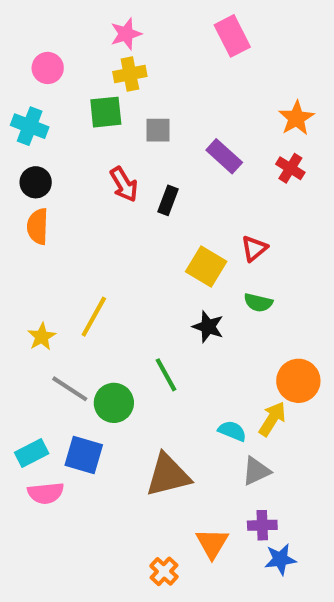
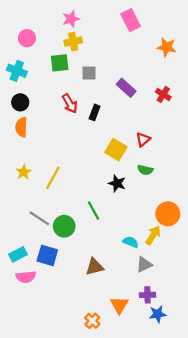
orange star: (296, 118) -> (167, 47), moved, turned -30
yellow star: (42, 337) -> (24, 172), moved
brown triangle: (168, 475) -> (95, 267), size x0.7

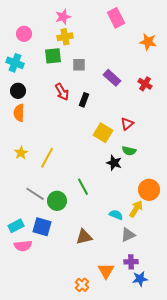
black star: (117, 183) -> (114, 163), moved

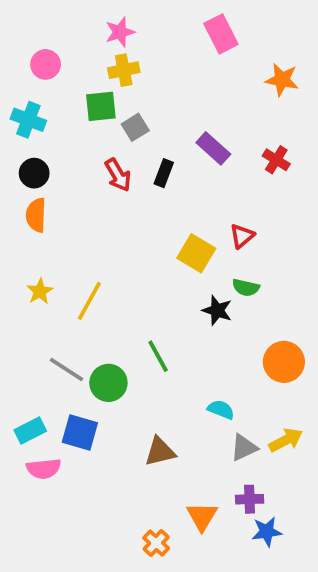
gray square: (79, 65) -> (135, 127), moved, turned -32
black rectangle: (84, 100) -> (164, 173), moved
yellow arrow: (136, 209) -> (286, 440), moved, turned 30

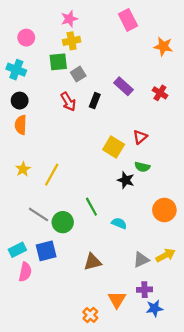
cyan semicircle: (221, 410) -> (119, 223), moved
blue square: (80, 432) -> (46, 251), turned -30
pink semicircle: (44, 469) -> (25, 272), turned -72

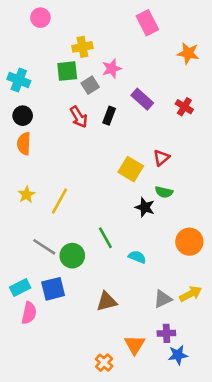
pink star: (69, 19) -> (112, 69), moved
pink circle: (26, 38) -> (40, 18), moved

